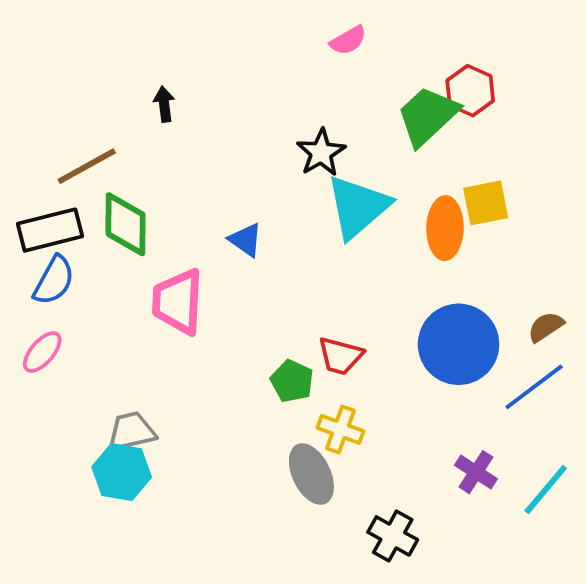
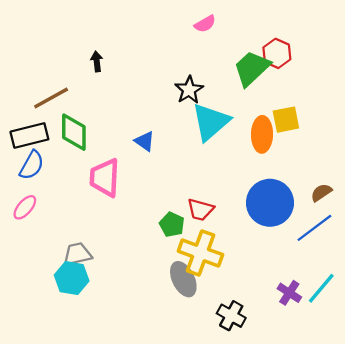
yellow cross: (340, 429) -> (200, 253), size x1.6
purple cross: (476, 472) -> (289, 293), moved

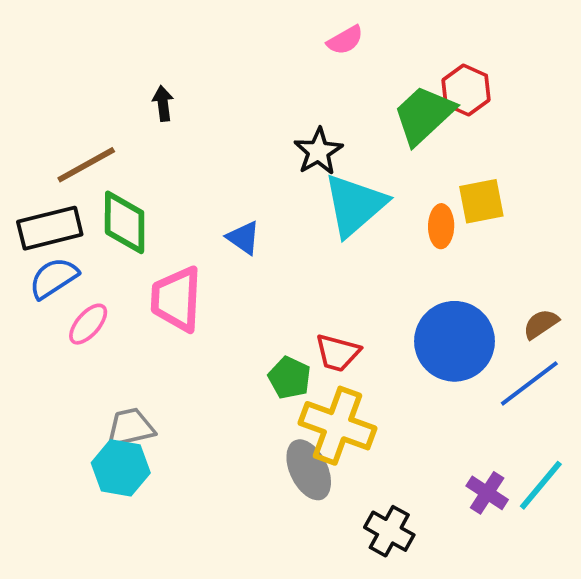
orange ellipse: (262, 134) -> (441, 226), size x0.7
blue semicircle: (32, 165) -> (54, 278), turned -152
pink ellipse: (25, 207) -> (88, 324), moved

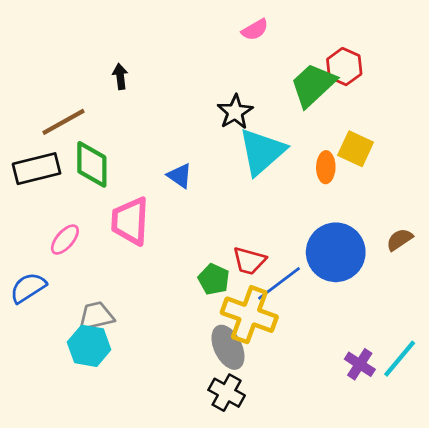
yellow square: (481, 201) -> (356, 149), turned 36
blue semicircle: (54, 278) -> (28, 288), moved
blue line: (529, 383) -> (279, 283), moved
black cross: (389, 531) -> (227, 393), moved

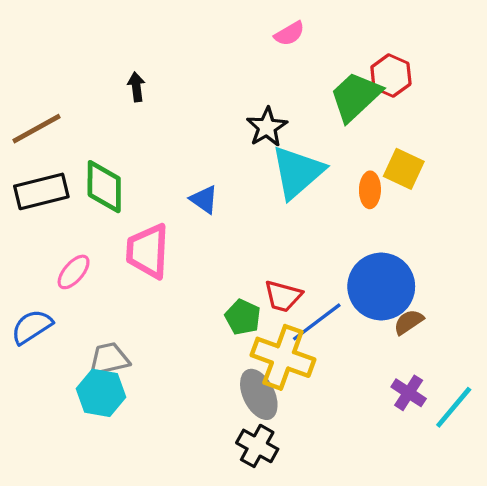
brown line: (64, 122) -> (37, 129), moved
brown semicircle: (400, 240) -> (409, 322), moved
purple cross: (360, 364) -> (409, 393), moved

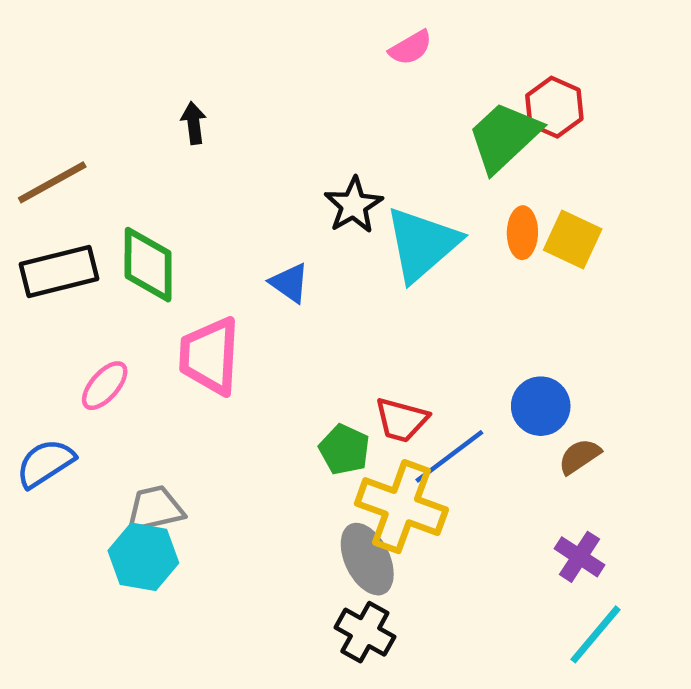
black star: (267, 127) -> (353, 205), moved
orange ellipse: (370, 190) -> (522, 233), moved
blue circle: (381, 286) -> (541, 406), size x0.6
cyan line: (454, 407) -> (595, 634), moved

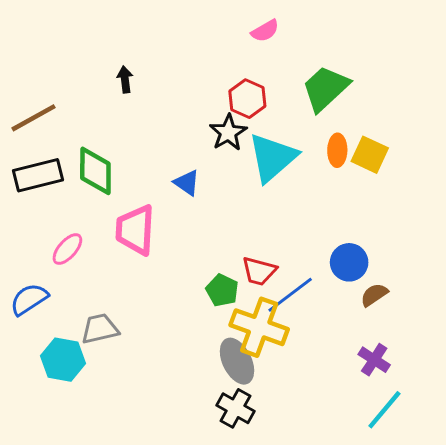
red hexagon: (554, 107) -> (247, 99), moved
cyan hexagon: (143, 557) -> (63, 360), moved

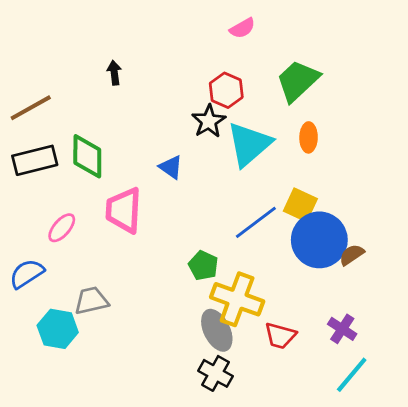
yellow square: (370, 155) -> (300, 205), moved
blue circle: (349, 262) -> (319, 240), size x1.6
red trapezoid: (259, 271) -> (280, 336), moved
blue line: (290, 295) -> (256, 222), moved
brown semicircle: (374, 295) -> (352, 255), moved

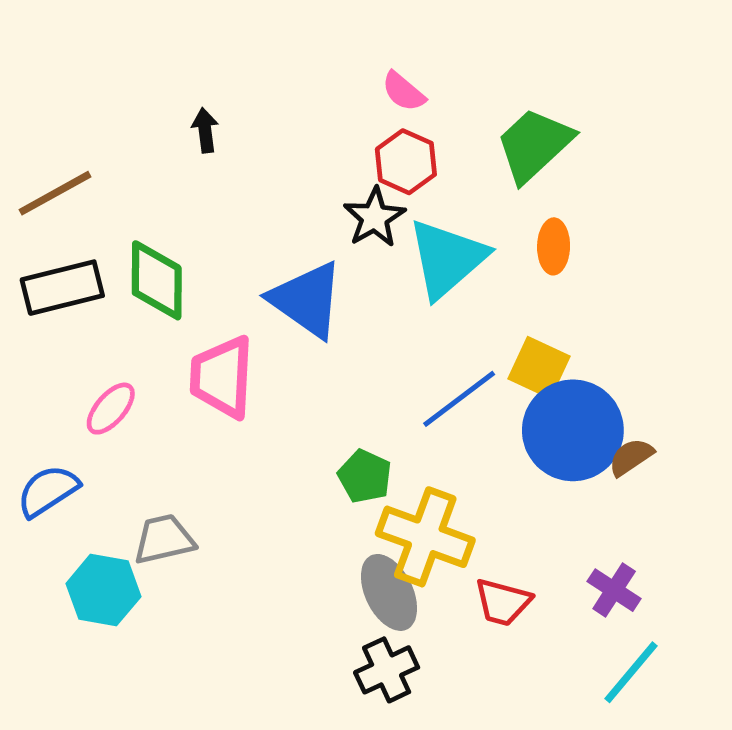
pink semicircle: (242, 28) -> (404, 92), moved, turned 70
blue triangle: (171, 167) -> (307, 300), size x1.8
black cross: (215, 373) -> (387, 670), turned 36

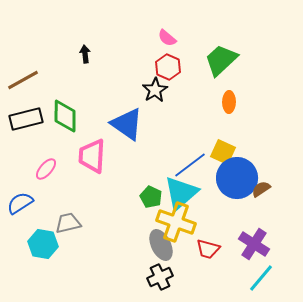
cyan triangle: (447, 259) -> (181, 193), moved
purple cross: (614, 590) -> (254, 244), size x1.4

